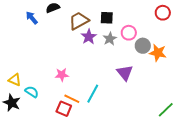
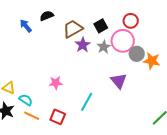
red circle: (163, 13) -> (131, 21), moved
black square: (107, 18) -> (101, 26), turned -32
pink circle: (129, 33) -> (123, 41), size x1.5
orange line: (72, 99) -> (32, 116), moved

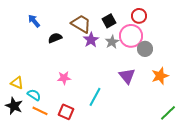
black semicircle: (47, 16) -> (55, 38), moved
brown trapezoid: (73, 29) -> (81, 24), turned 60
orange star: (152, 61) -> (160, 76), moved, turned -30

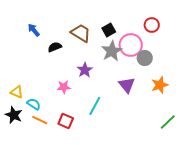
red circle: (139, 16) -> (152, 25), moved
purple star: (91, 40) -> (85, 70), moved
gray star: (112, 42) -> (112, 51), size x1.5

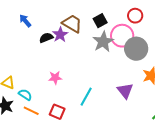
red circle: (152, 25) -> (135, 16), moved
gray circle: (145, 58) -> (136, 49), size x1.5
purple star: (85, 70) -> (60, 35), moved
purple triangle: (127, 85) -> (125, 91), moved

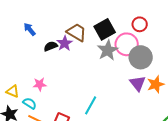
black square: (100, 21) -> (105, 29), size x1.5
pink star: (55, 78) -> (40, 84), moved
purple triangle: (125, 91) -> (138, 83), moved

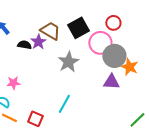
black semicircle: (51, 46) -> (24, 45), turned 32
gray star: (108, 50) -> (68, 62), moved
purple triangle: (138, 83) -> (111, 82), turned -48
orange star: (156, 84) -> (129, 67), moved, turned -30

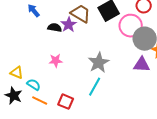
gray star: (68, 62) -> (99, 63), moved
pink star: (13, 83) -> (56, 61), moved

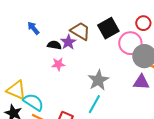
pink star: (56, 61) -> (58, 64), moved
yellow triangle: (17, 73) -> (16, 90), size x1.5
cyan semicircle: (34, 85) -> (33, 102), size x1.5

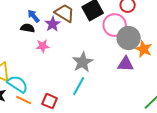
blue arrow: (33, 28) -> (34, 16), moved
black semicircle: (54, 45) -> (28, 28), moved

